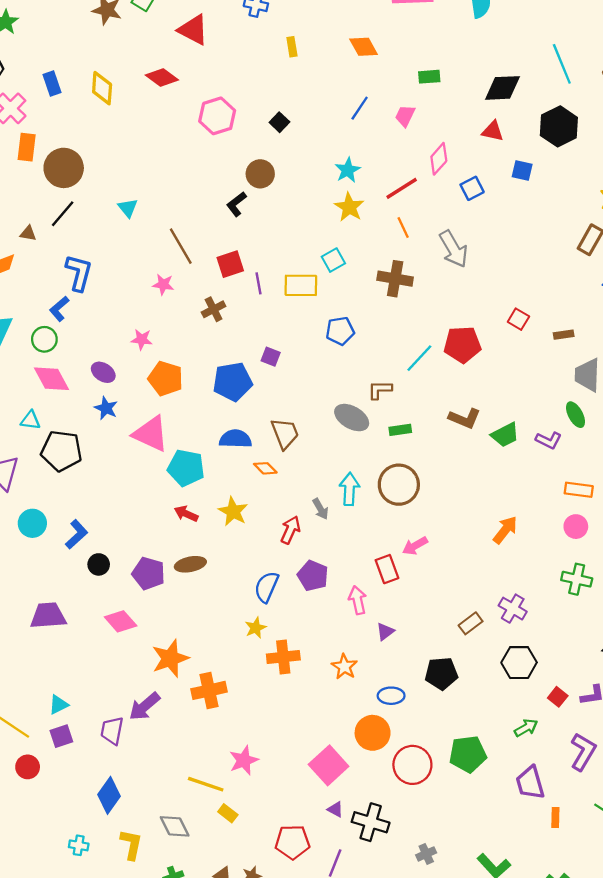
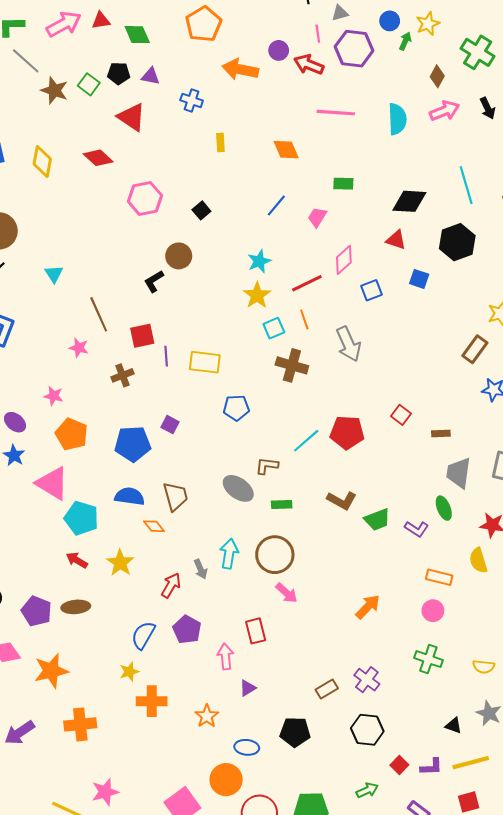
cyan square: (333, 260) -> (274, 328), moved
pink arrow: (415, 546) -> (287, 593), moved, turned -115
orange star: (170, 658) -> (51, 671), moved

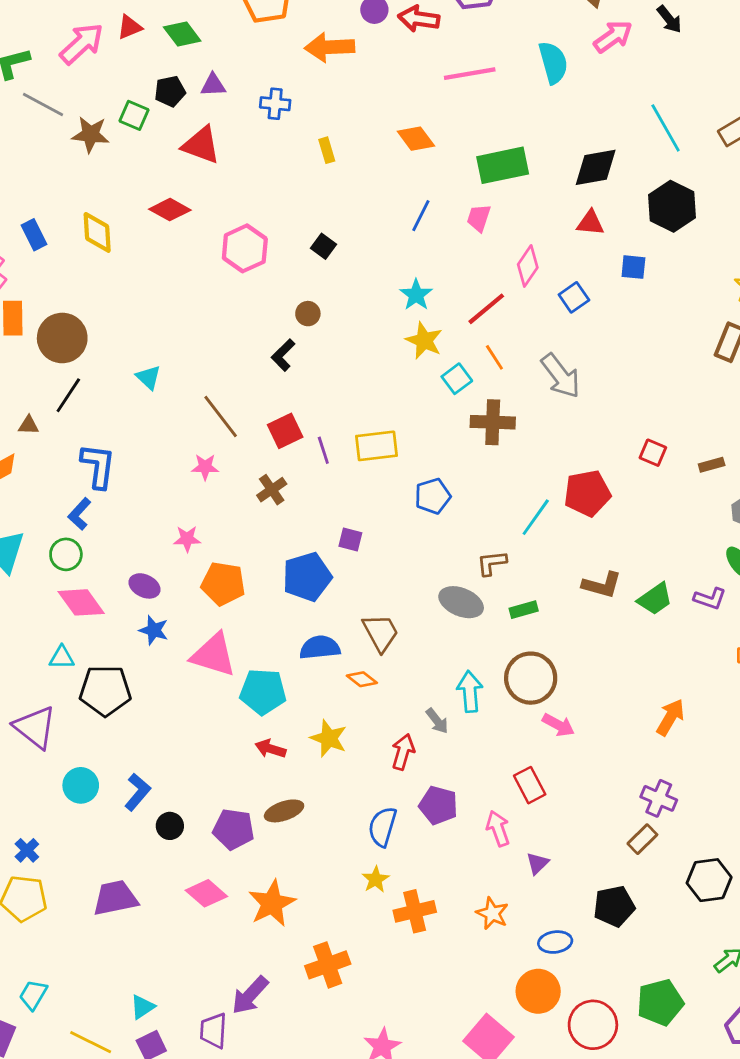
green rectangle: (343, 184) -> (503, 165), size x1.8
brown circle: (179, 256) -> (308, 314), size x0.7
purple cross: (367, 680) -> (659, 798), moved

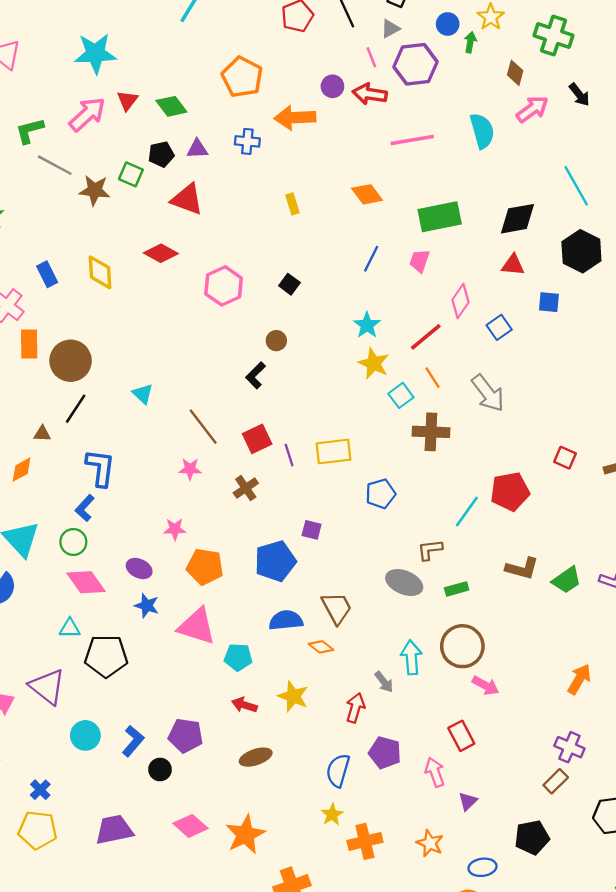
red triangle: (130, 27) -> (127, 100), turned -30
blue cross: (275, 104) -> (247, 141), moved
cyan pentagon: (263, 692) -> (238, 657), size x0.7
purple pentagon: (233, 829) -> (186, 736), moved

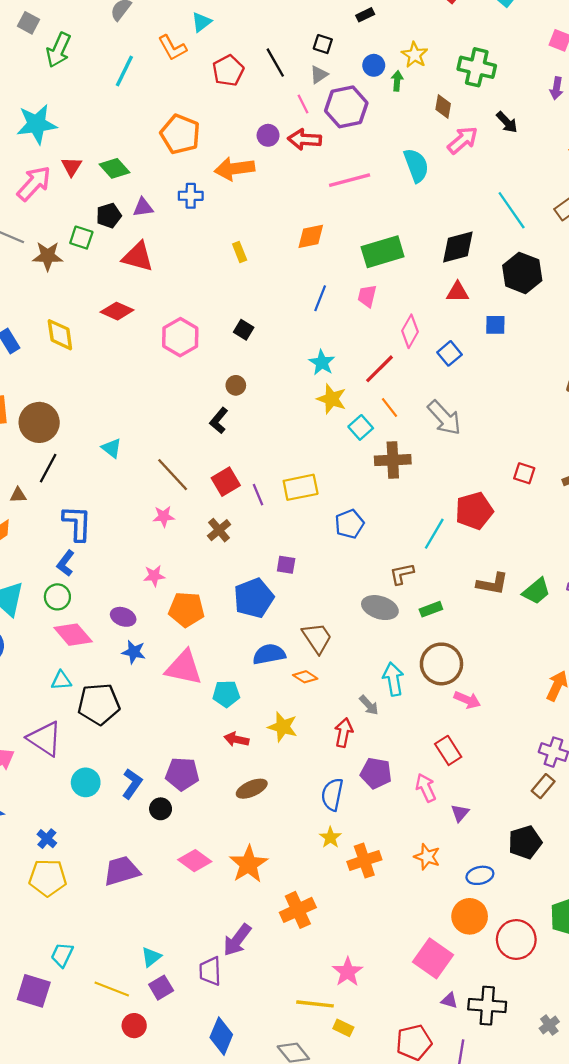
orange diamond: (367, 194) -> (311, 236), turned -60

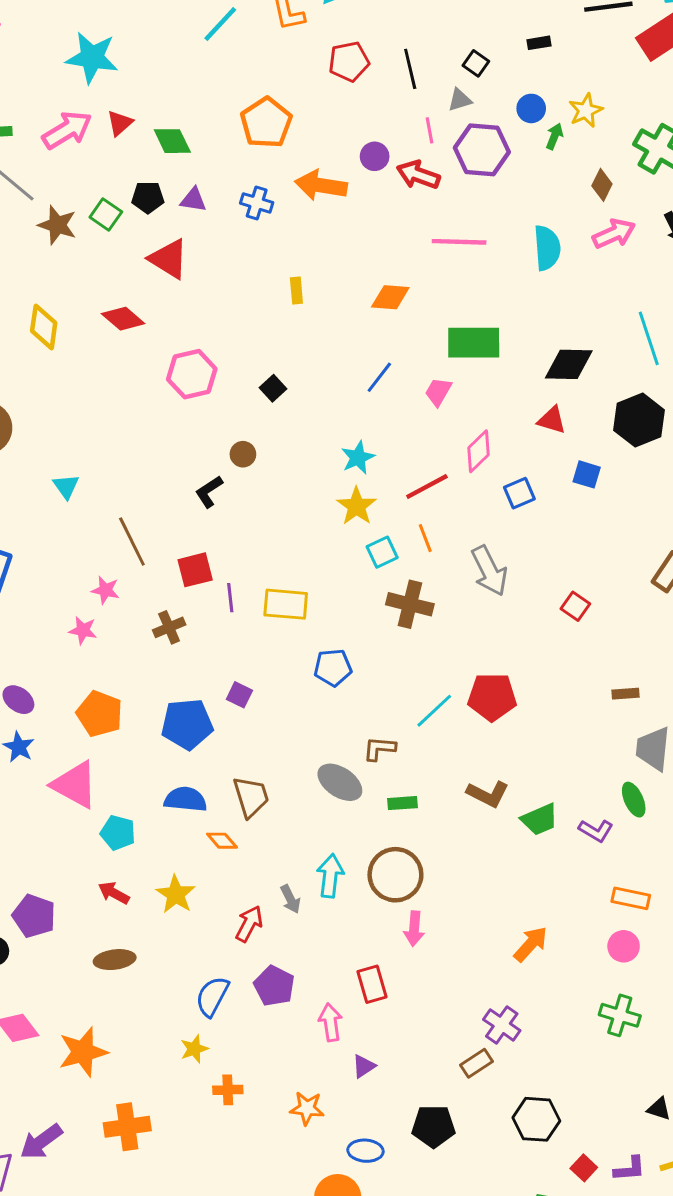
red square: (524, 473) -> (575, 606), moved
pink star: (154, 576) -> (83, 630), moved
pink arrow: (467, 700) -> (414, 929), turned 55
orange star: (427, 857) -> (307, 1108), turned -30
orange cross: (364, 861) -> (228, 1090), size x0.7

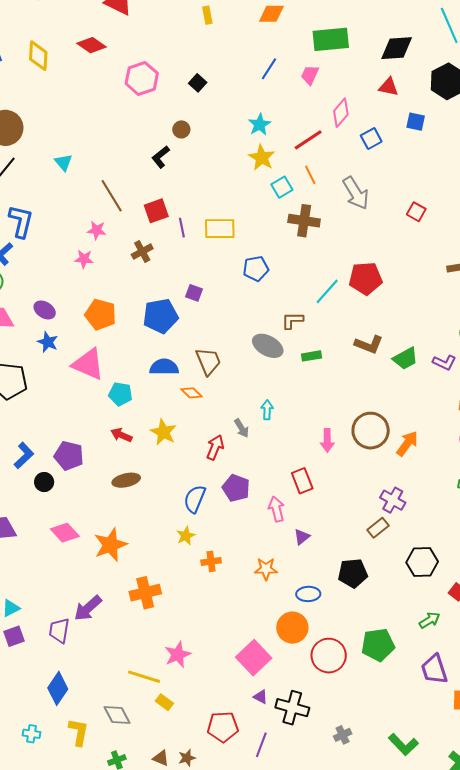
brown circle: (395, 875) -> (371, 431), moved
cyan arrow: (330, 876) -> (267, 410), size x0.7

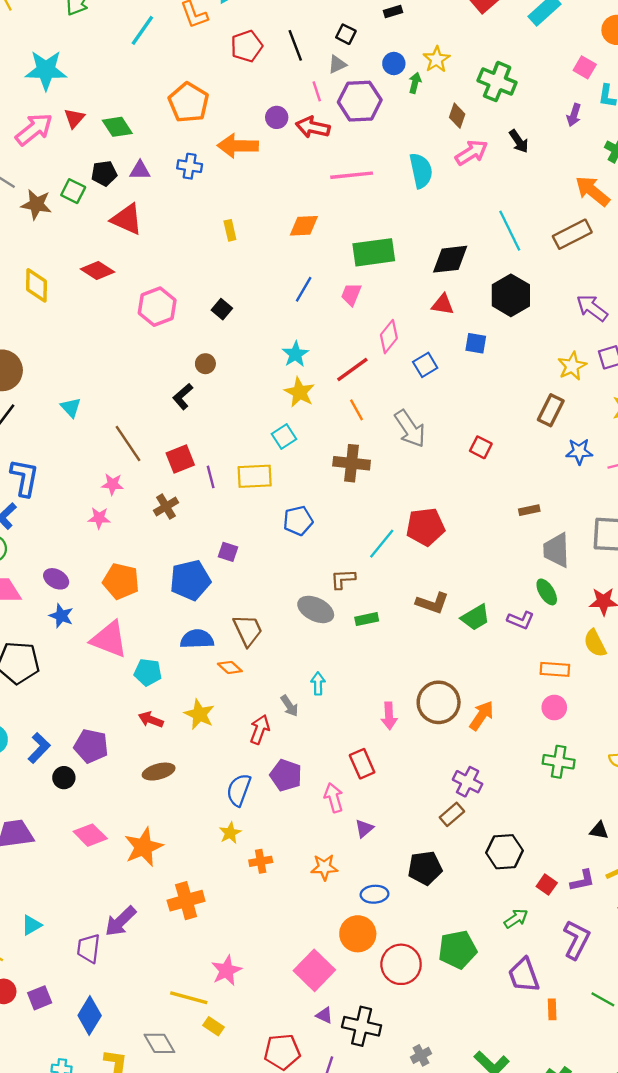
cyan square: (282, 187) -> (284, 436), moved
purple square: (14, 636) -> (40, 998), moved

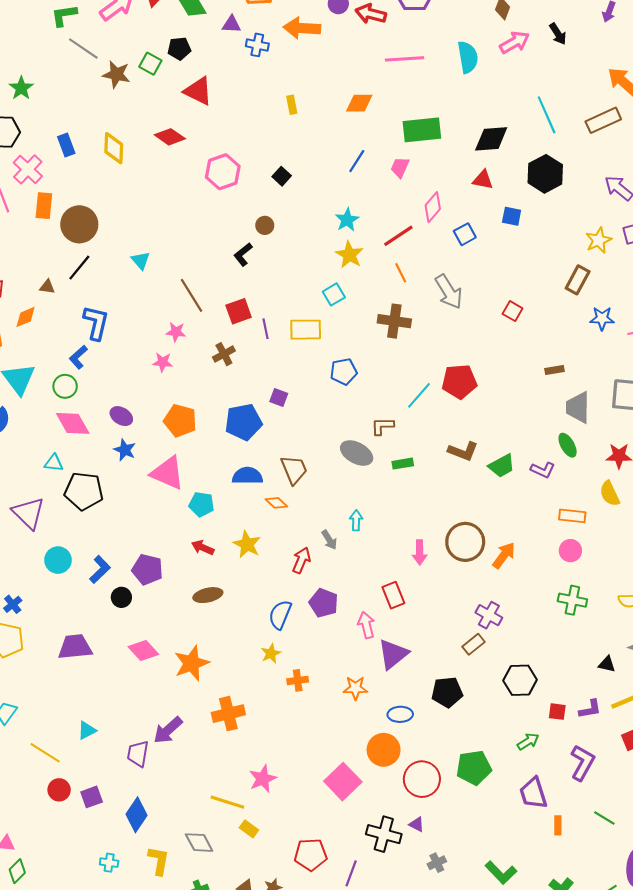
purple triangle: (140, 170) -> (231, 24), moved
purple triangle: (364, 828) -> (393, 654), size x1.8
red square: (547, 885) -> (557, 712), turned -30
purple triangle: (324, 1015) -> (417, 824), moved

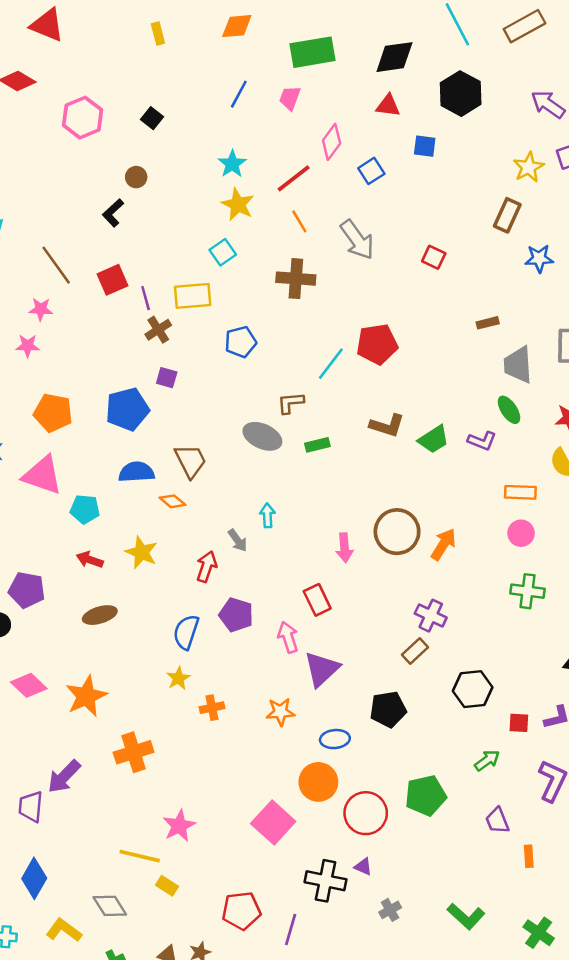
brown cross: (224, 354) -> (158, 330), moved
purple trapezoid: (533, 793) -> (497, 821), size x0.7
yellow L-shape: (159, 861) -> (64, 930), turned -60

